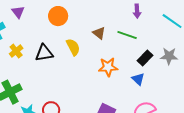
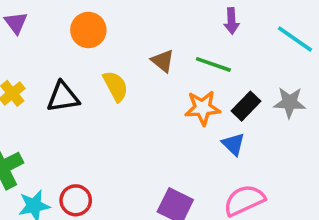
orange star: (108, 67) -> (203, 108), moved

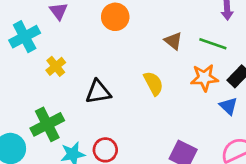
yellow semicircle: (116, 86) -> (153, 83), moved
black triangle: (63, 97) -> (98, 92), moved

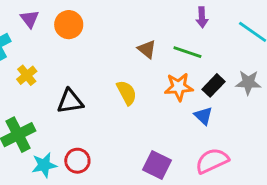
orange circle: (115, 17) -> (69, 25), moved

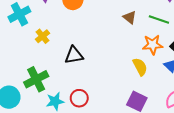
yellow semicircle: (127, 93) -> (140, 67), moved

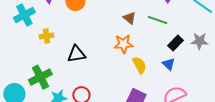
yellow cross: (42, 36) -> (46, 36), turned 32
orange star: (153, 45) -> (124, 44), moved

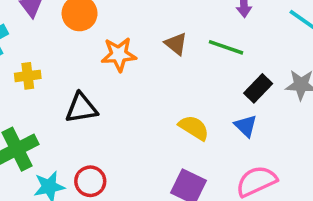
orange star: (124, 44) -> (119, 54), moved
yellow semicircle: (140, 65) -> (194, 128), turned -30

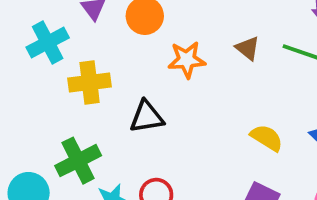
yellow cross: (28, 76) -> (90, 83), size x1.5

